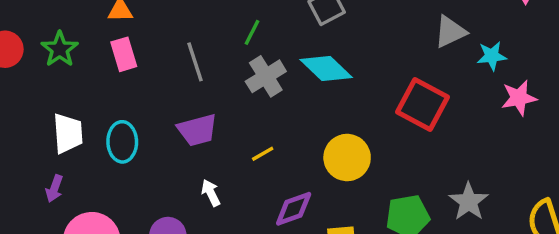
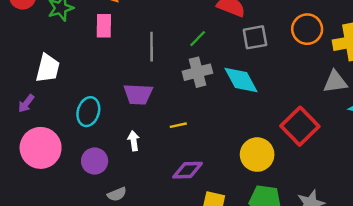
cyan ellipse: (122, 142) -> (88, 112), moved
yellow circle: (347, 158) -> (257, 155), moved

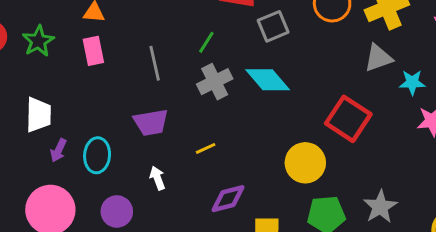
purple arrow: (26, 103) -> (58, 150), moved

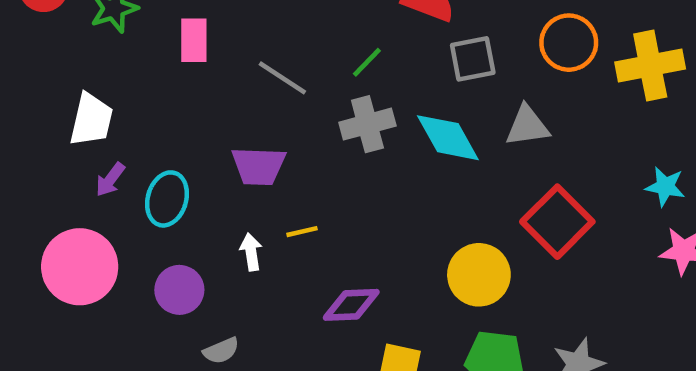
gray triangle: (378, 58) -> (527, 126), moved
gray line: (155, 63) -> (282, 78), turned -56
yellow line: (206, 148) -> (302, 232), moved

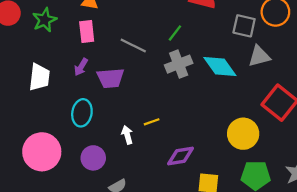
gray square: (473, 59) -> (244, 26), moved, turned 30
purple trapezoid: (259, 166) -> (111, 78), moved
purple arrow: (110, 179) -> (81, 67), moved

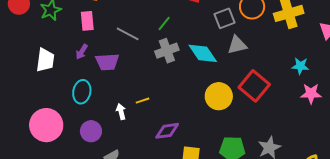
gray square: (244, 26) -> (224, 18), turned -35
yellow circle: (243, 134) -> (219, 96), moved

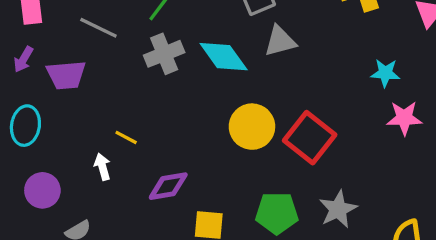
red square: (254, 86) -> (310, 138), moved
yellow line: (142, 101) -> (126, 137), turned 48
white arrow: (121, 112) -> (102, 167), moved

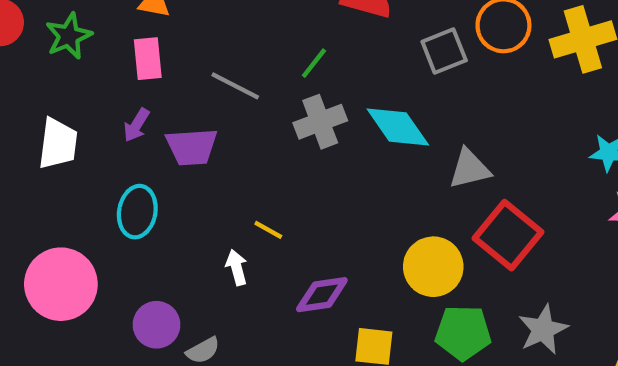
gray triangle: (280, 41) -> (470, 169), moved
yellow circle: (252, 127) -> (433, 267), moved
purple circle: (42, 190) -> (156, 325), moved

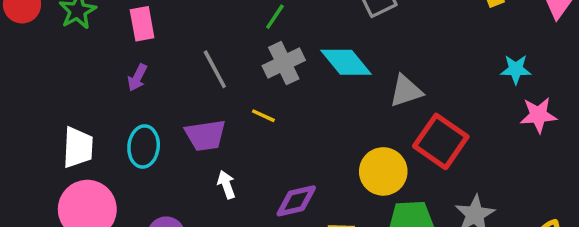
gray line: (235, 86) -> (215, 69), moved, turned 39
white trapezoid: (58, 144) -> (78, 147), moved
purple trapezoid: (192, 147) -> (205, 135), moved
yellow line: (268, 230) -> (263, 116), moved

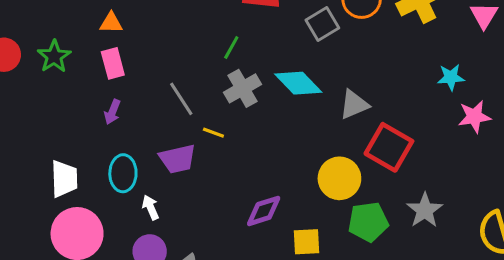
yellow line: (263, 116) -> (213, 133), moved
white arrow: (226, 185) -> (151, 207), moved

